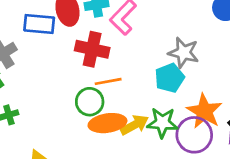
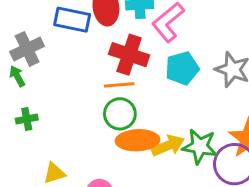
cyan pentagon: (170, 78) -> (182, 68), moved
orange line: (108, 81) -> (119, 85), moved

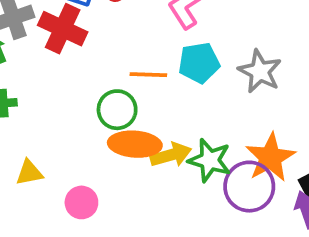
red cross: (129, 55) -> (63, 29), moved
orange line: (119, 85) -> (148, 75), moved

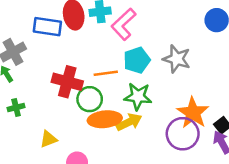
red cross: (63, 29) -> (67, 82), moved
green star: (210, 160) -> (138, 96), moved
yellow triangle: (29, 173) -> (48, 139), moved

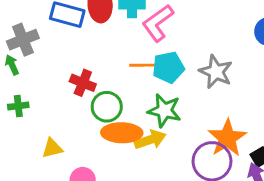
orange line: (106, 73) -> (144, 65), moved
red cross: (67, 82) -> (83, 83), size x0.7

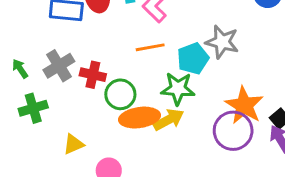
gray cross: (23, 40) -> (59, 66), moved
cyan pentagon: (168, 67) -> (193, 59), moved
green cross: (18, 106) -> (33, 108), size x1.4

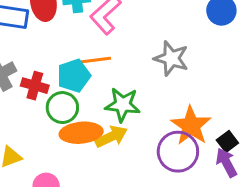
cyan pentagon: (193, 59) -> (74, 76), moved

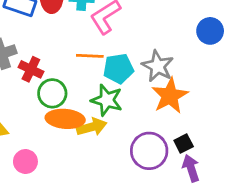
cyan pentagon: (74, 76) -> (118, 69), moved
orange star: (191, 126) -> (170, 96), moved
black square: (227, 141) -> (184, 144), moved

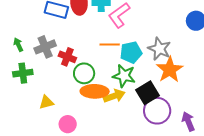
black square: (184, 144) -> (148, 93), moved, size x1.6

